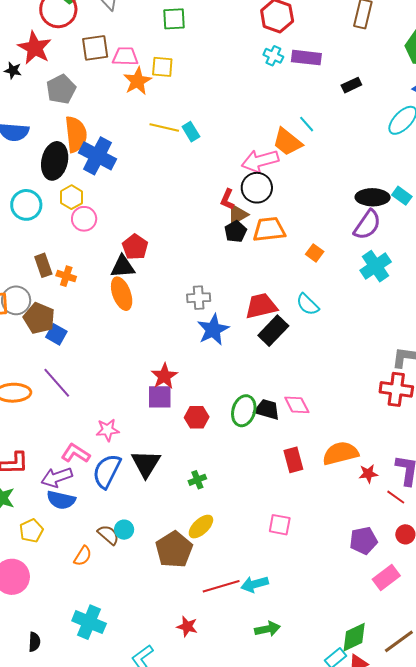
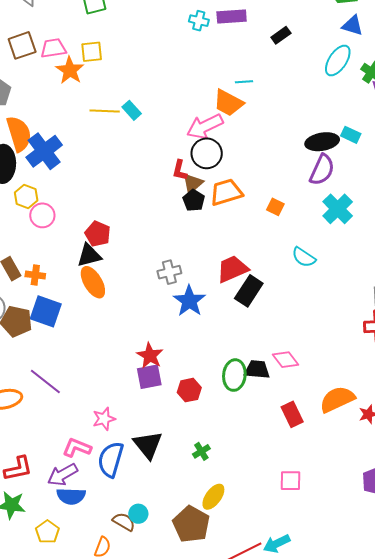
cyan line: (307, 124) -> (244, 82), turned -42
blue cross: (97, 156) -> (44, 151), turned 36
cyan semicircle: (308, 304) -> (304, 257), moved
blue square: (56, 334) -> (46, 311), moved, size x1.5

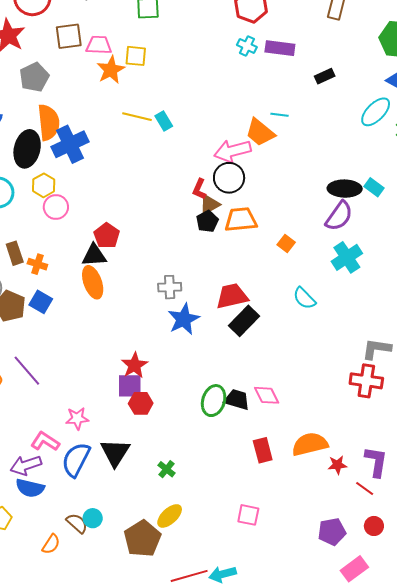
blue square: (46, 311) -> (41, 302), size x0.7
red hexagon: (189, 390) -> (141, 403), moved
green cross: (201, 451) -> (166, 469), turned -30

